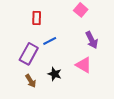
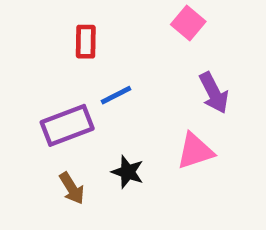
purple rectangle: (29, 54) -> (67, 125), turned 40
pink triangle: (84, 65) -> (195, 151), turned -48

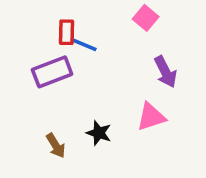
blue line: (116, 95) -> (84, 45), moved, turned 50
purple rectangle: (67, 125) -> (52, 72), moved

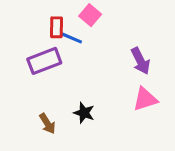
pink square: (146, 18) -> (90, 15), moved
pink triangle: (151, 117) -> (145, 99), moved

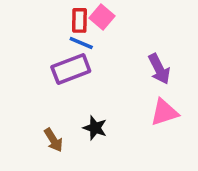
red rectangle: (57, 27) -> (79, 20), moved
purple rectangle: (44, 61) -> (71, 69), moved

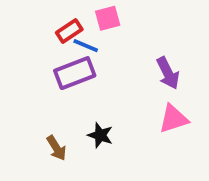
pink square: (102, 17) -> (108, 18), turned 35
red rectangle: (79, 20) -> (69, 31), moved, turned 55

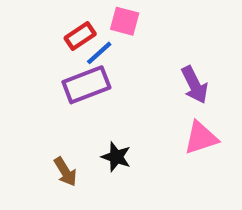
pink square: (108, 18) -> (125, 21), turned 30
blue line: (86, 46) -> (99, 53), turned -65

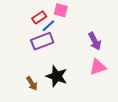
black star: (116, 157) -> (57, 76), size x1.5

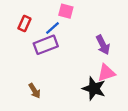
red rectangle: (39, 17) -> (24, 24), moved, turned -32
black star: (57, 76) -> (94, 89), moved

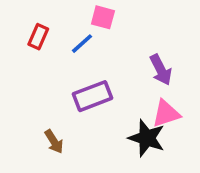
purple rectangle: (46, 45) -> (92, 96), moved

